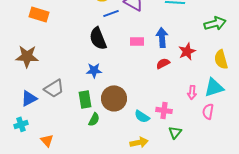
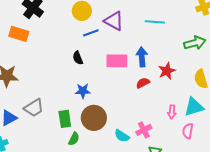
black semicircle: (98, 38) -> (78, 58), size x0.6
pink rectangle: (137, 41) -> (117, 61), size x1.5
blue star: (94, 70) -> (83, 91), moved
pink cross: (164, 110) -> (144, 130), turned -35

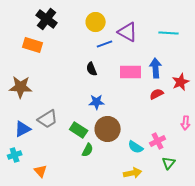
green rectangle: (65, 119) -> (79, 130), turned -48

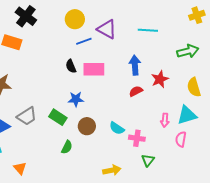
pink rectangle: (131, 72) -> (94, 69), moved
brown circle: (108, 129) -> (87, 126), size x0.7
green rectangle: (79, 130) -> (58, 117), moved
pink cross: (158, 141) -> (137, 138), turned 35
cyan semicircle: (136, 147) -> (117, 128), moved

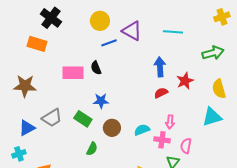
pink rectangle: (94, 69) -> (73, 73), moved
pink arrow: (165, 120) -> (170, 122), moved
cyan semicircle: (117, 128) -> (142, 130), turned 126
pink semicircle: (181, 139) -> (186, 146), moved

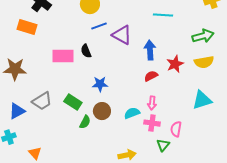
purple triangle: (132, 31) -> (122, 35), moved
yellow semicircle: (219, 89) -> (204, 62), moved, turned -84
blue star: (101, 101) -> (100, 84), moved
pink arrow: (170, 122) -> (152, 103), moved
green semicircle: (92, 149) -> (85, 122), moved

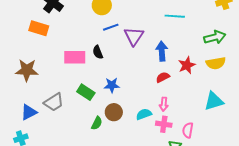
purple triangle: (122, 35) -> (134, 36), turned 35
green rectangle: (73, 102) -> (86, 92), moved

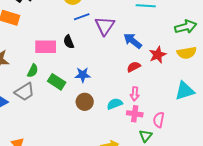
blue arrow: (162, 51) -> (133, 41), turned -48
green semicircle: (97, 123) -> (33, 71), moved

